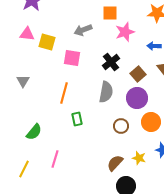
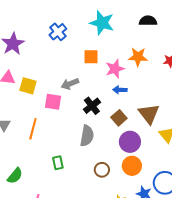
gray arrow: (83, 30) -> (70, 84), moved
pink star: (125, 32) -> (115, 69), moved
blue arrow: (154, 46) -> (120, 90), moved
orange line: (64, 93) -> (33, 129), moved
purple circle: (137, 98) -> (130, 142), moved

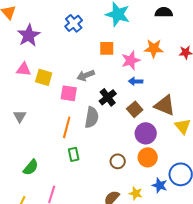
brown triangle: (149, 114) -> (165, 105), turned -30
orange line: (33, 129) -> (67, 127), moved
gray semicircle: (87, 136) -> (92, 117), moved

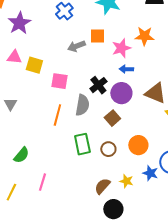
gray arrow: (86, 75) -> (76, 46), moved
brown square: (135, 109) -> (112, 118), moved
purple circle: (146, 133) -> (121, 93), moved
green rectangle: (74, 154) -> (82, 144), moved, size x1.5

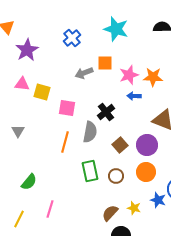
orange star: (144, 36) -> (153, 77), moved
purple circle: (121, 93) -> (147, 145), moved

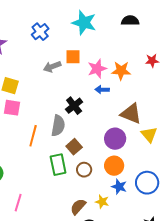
pink square: (67, 108) -> (12, 108), moved
brown square: (120, 145) -> (74, 147), moved
blue star: (158, 200) -> (119, 187), moved

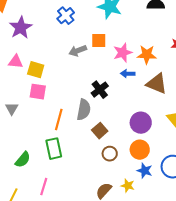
brown triangle: (131, 114) -> (157, 84), moved
green rectangle: (58, 165) -> (54, 149), moved

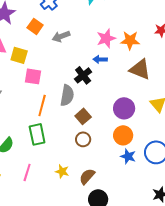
orange square: (99, 41) -> (35, 26), moved, turned 35
blue arrow: (128, 74) -> (100, 59), moved
pink square: (38, 92) -> (33, 76), moved
brown circle: (110, 154) -> (83, 139), moved
yellow star: (128, 186) -> (62, 171), moved

